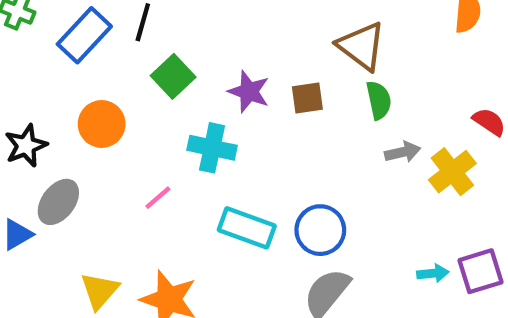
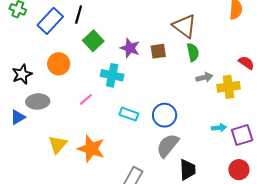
yellow cross: (452, 172) -> (228, 87), turned 30
gray ellipse: (58, 202) -> (38, 102), turned 50
cyan rectangle: (247, 228) -> (129, 114), size x0.7
cyan arrow: (433, 273) -> (219, 128), moved

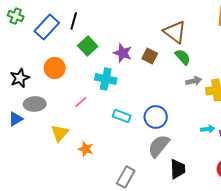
brown square: (158, 51) -> (150, 56), turned 35
green semicircle: (193, 52) -> (183, 57), turned -30
yellow triangle: (58, 144) -> (60, 133), moved
orange star: (91, 149) -> (86, 149), size x0.6

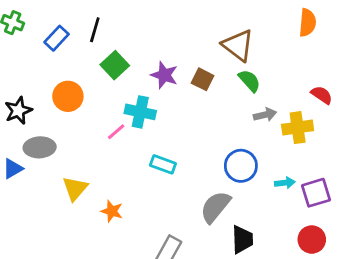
blue rectangle: (47, 27) -> (57, 38), size x0.7
pink line: (81, 102) -> (116, 132), moved
blue circle: (156, 117) -> (241, 166), moved

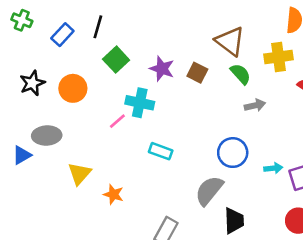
black star: (18, 111) -> (32, 83), moved
yellow cross: (298, 128) -> (279, 57), moved

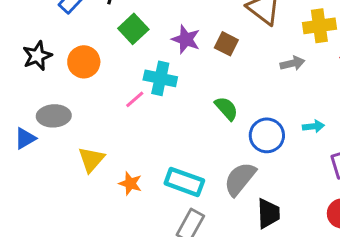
green semicircle: (241, 74) -> (226, 108), moved
gray arrow: (255, 105) -> (292, 63), moved
cyan rectangle: (161, 151) -> (184, 182), moved, size x1.4
cyan arrow: (273, 168) -> (313, 126), moved

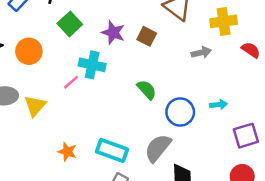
yellow triangle: (91, 159) -> (35, 106), moved

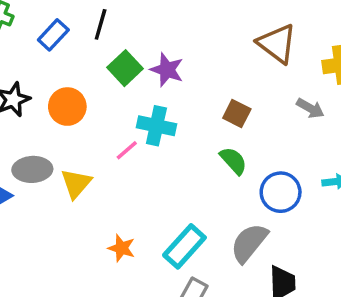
purple star: (113, 33) -> (167, 70), moved
brown square: (147, 36) -> (237, 114), moved
gray arrow: (201, 52) -> (310, 108), turned 42
cyan rectangle: (112, 150) -> (184, 246), turned -68

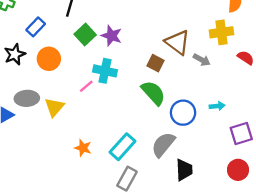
blue rectangle: (53, 35) -> (36, 27), moved
brown triangle: (277, 44) -> (178, 42), moved
green semicircle: (233, 161) -> (153, 93), size x1.4

